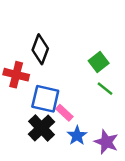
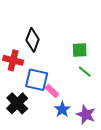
green square: (99, 62) -> (80, 50), turned 35
black cross: (42, 128) -> (17, 103), moved

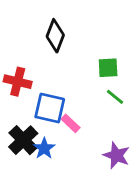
black diamond: (33, 40) -> (55, 36), moved
blue star: (62, 109) -> (44, 148), moved

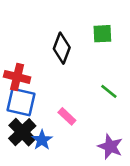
black diamond: (55, 36) -> (62, 48), moved
green square: (108, 68) -> (102, 34), moved
blue square: (50, 108) -> (21, 102), moved

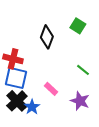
green square: (102, 34) -> (78, 26), turned 35
purple star: (110, 147) -> (80, 101), moved

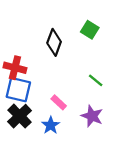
blue star: (32, 107) -> (51, 125), moved

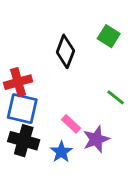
red cross: (15, 68) -> (18, 82), turned -30
black cross: (20, 116) -> (24, 141), turned -30
purple star: (92, 116) -> (96, 139), moved, turned 30

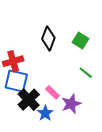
green square: (109, 36) -> (81, 40), moved
black cross: (24, 141) -> (29, 100), moved, turned 30

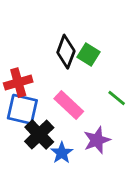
green square: (81, 40) -> (88, 54), moved
pink rectangle: (53, 92) -> (69, 105), moved, size x1.5

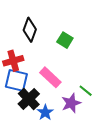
black diamond: (66, 52) -> (30, 30), moved
green line: (117, 98) -> (86, 91), moved

